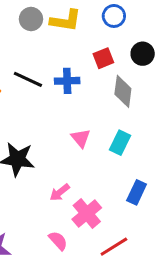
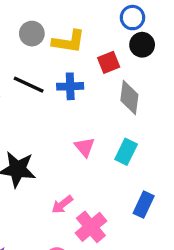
blue circle: (114, 16) -> (132, 18), moved
gray circle: (31, 19) -> (32, 34), moved
yellow L-shape: (66, 21) -> (69, 42), moved
black circle: (143, 54) -> (142, 45), moved

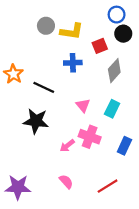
black line: (29, 85) -> (44, 87), moved
gray diamond: (129, 97) -> (114, 71), turned 35
pink cross: (91, 227) -> (90, 137), moved, turned -30

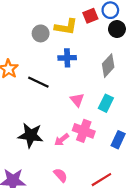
gray circle: (46, 26) -> (41, 33), moved
red square: (100, 46) -> (90, 16), moved
black star: (36, 121) -> (31, 135), moved

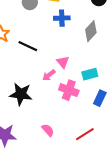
blue cross: (67, 58) -> (62, 18), moved
cyan rectangle: (106, 103) -> (90, 74), moved, turned 49
pink arrow: (62, 140) -> (49, 75), moved

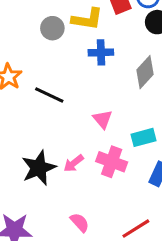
pink arrow: (49, 75) -> (74, 163), moved
black star: (21, 94) -> (39, 168), turned -30

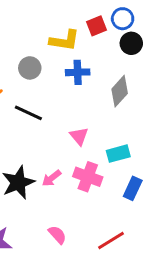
gray circle: (52, 28) -> (30, 68), moved

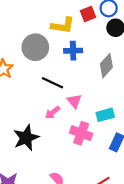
gray circle: (30, 68) -> (35, 47), size x1.5
black line: (28, 113) -> (52, 83), moved
pink arrow: (52, 178) -> (52, 113), moved

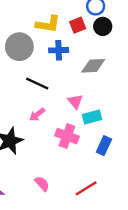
red square: (88, 14) -> (78, 25), moved
gray diamond: (106, 66) -> (93, 66), turned 45
pink triangle: (74, 101) -> (75, 101), moved

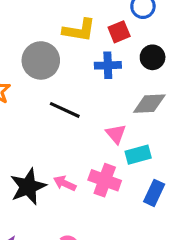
black circle: (103, 26) -> (153, 57), moved
blue cross: (59, 50) -> (108, 65), moved
gray diamond: (93, 66) -> (149, 104), moved
pink arrow: (37, 115) -> (65, 183), moved, turned 63

